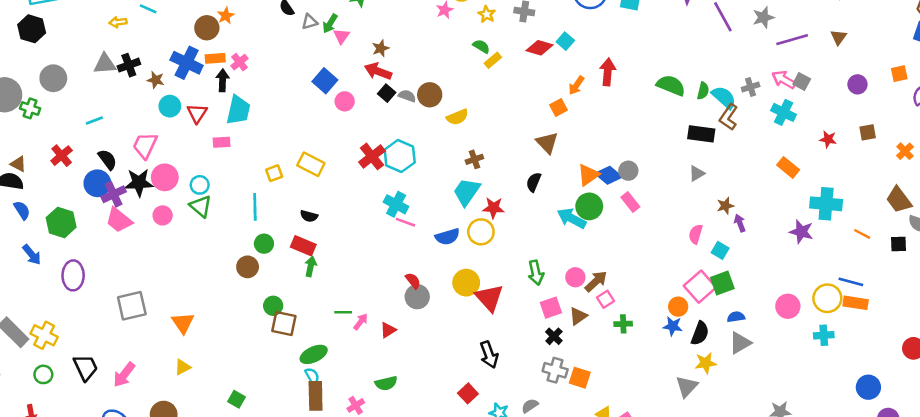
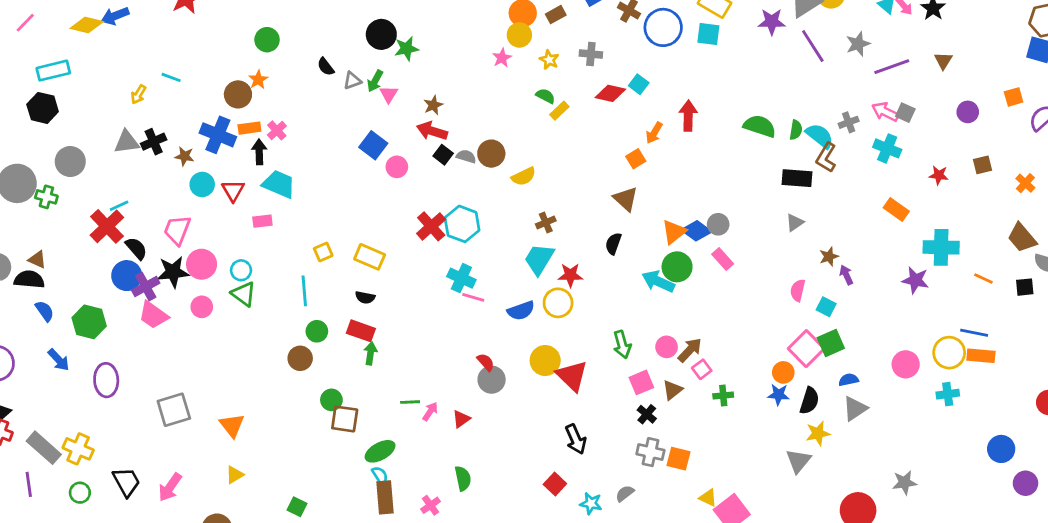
yellow arrow: (118, 22) -> (138, 94), turned -48
cyan trapezoid: (238, 110) -> (279, 184), turned -76
red cross: (62, 156) -> (107, 226), moved, size x1.4
yellow rectangle: (311, 164) -> (370, 257), moved
green semicircle: (386, 383) -> (463, 478), turned -85

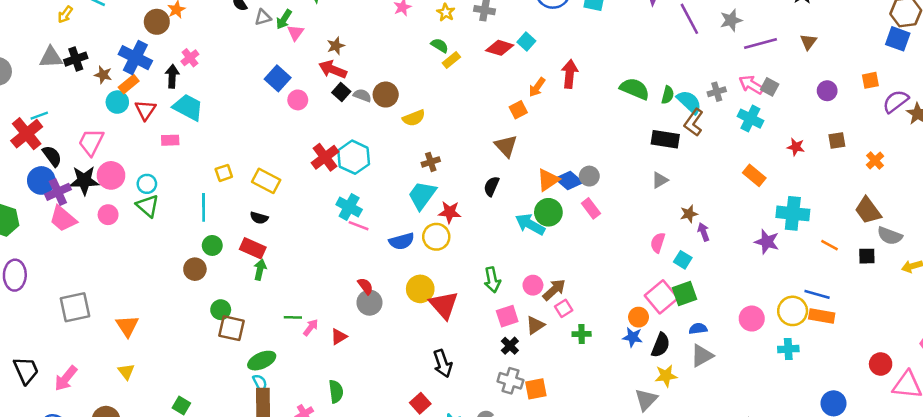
orange rectangle: (249, 128) -> (129, 84), moved, turned -36
orange square: (679, 459) -> (536, 389), turned -30
yellow triangle: (235, 475) -> (126, 372), turned -42

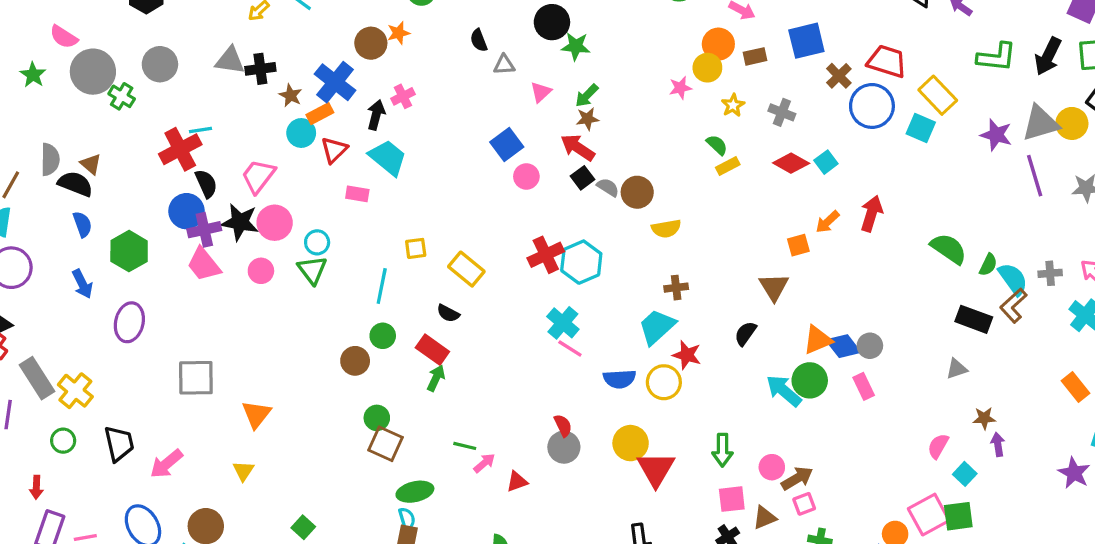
green arrow: (284, 19) -> (587, 96), moved

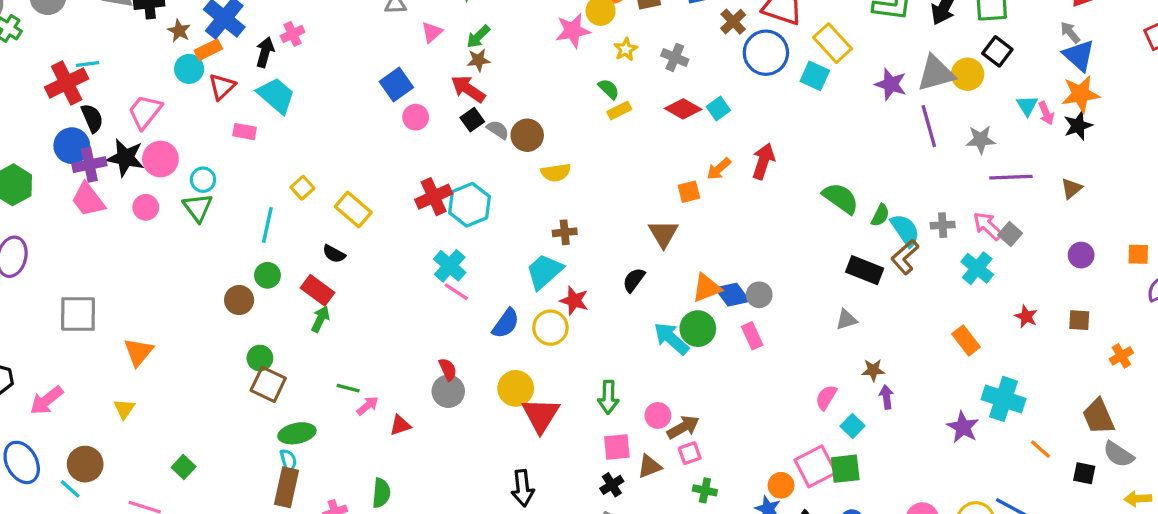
pink star: (680, 88) -> (573, 31), size x1.5
yellow square: (416, 248) -> (302, 188), turned -35
blue semicircle: (620, 379) -> (506, 323), turned -52

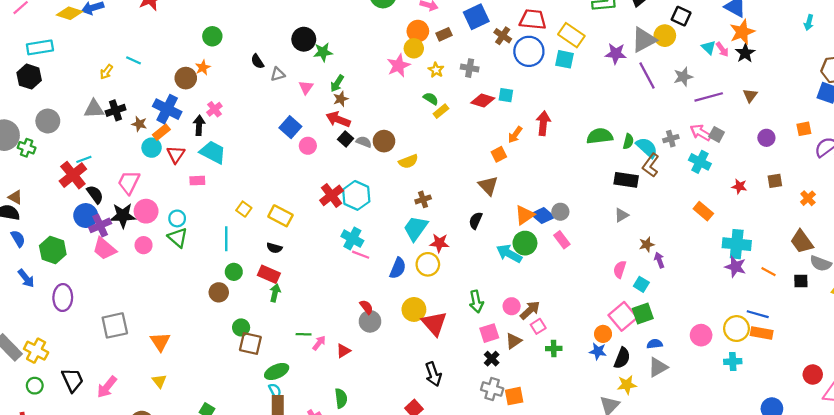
cyan square: (718, 108) -> (506, 95), turned -32
green semicircle: (841, 198) -> (600, 136), turned -30
purple star: (963, 427) -> (735, 267), moved

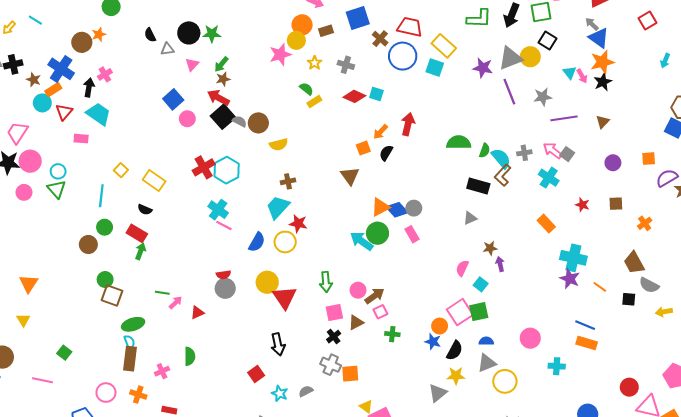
black circle: (304, 39) -> (189, 33), moved
black square: (346, 139) -> (223, 117), size x1.6
black semicircle: (476, 221) -> (386, 153), moved
red semicircle: (366, 307) -> (223, 275), turned 112
yellow circle: (736, 329) -> (505, 381), moved

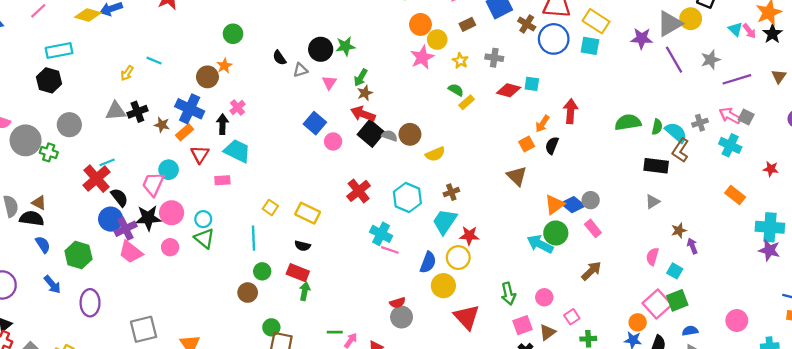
orange circle: (302, 25) -> (420, 24), moved
cyan circle: (42, 103) -> (169, 170), moved
cyan hexagon: (227, 170) -> (407, 197), moved
yellow circle: (267, 282) -> (443, 286), moved
brown arrow: (375, 296) -> (591, 271), moved

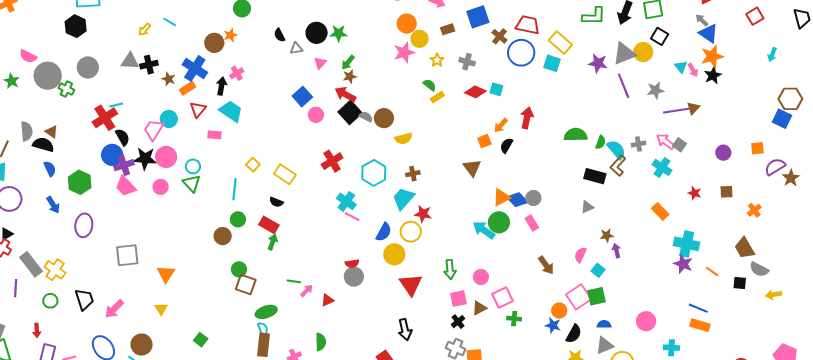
brown triangle: (779, 76) -> (693, 108), moved
brown arrow: (591, 271) -> (546, 265), moved, turned 90
pink square: (572, 317) -> (502, 297), size x1.5

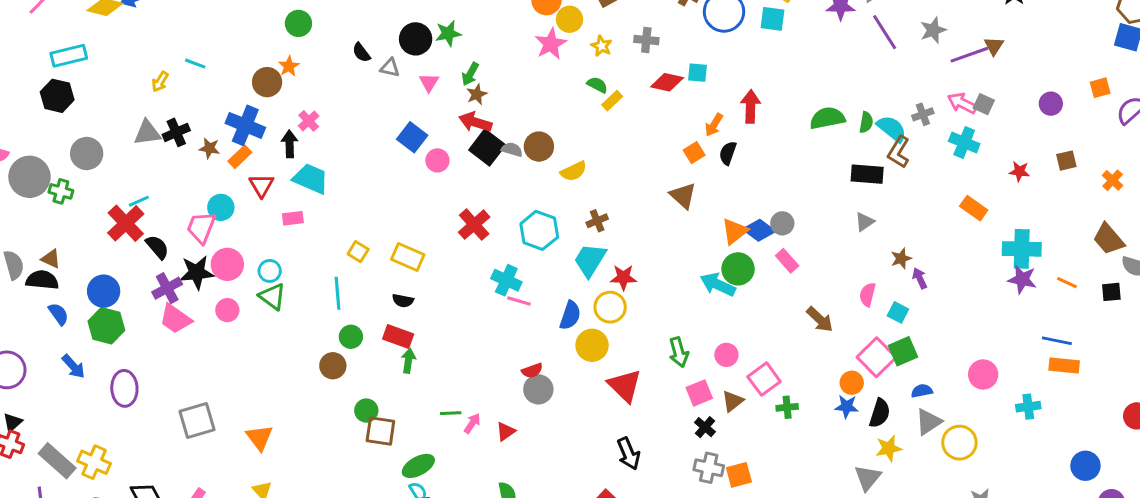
gray triangle: (296, 48) -> (390, 68), turned 32
blue circle: (112, 155) -> (104, 291), moved

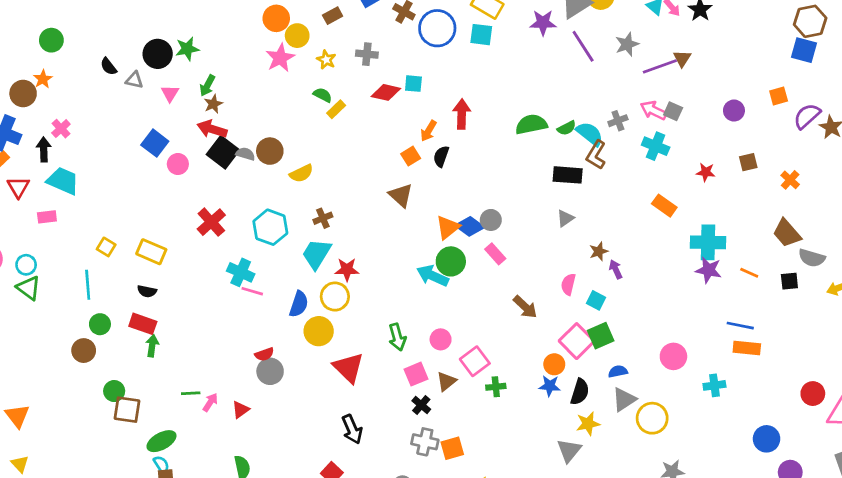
green semicircle: (866, 122) -> (567, 128), turned 54

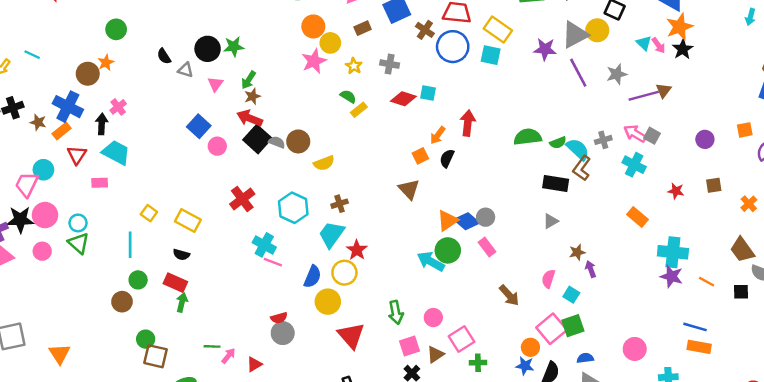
red star: (347, 270) -> (357, 250), turned 30

